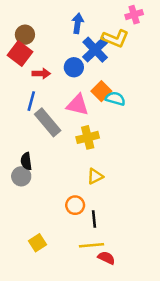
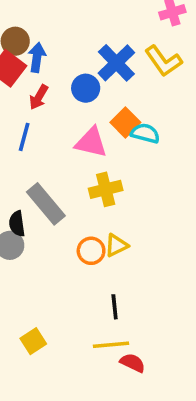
blue arrow: (78, 23) -> (37, 57), moved
yellow L-shape: (115, 38) -> (163, 61), moved, turned 32
red arrow: (41, 74) -> (39, 97), turned 120
gray rectangle: (48, 122) -> (46, 204), moved
orange circle: (75, 205) -> (91, 251), moved

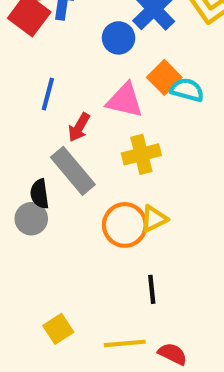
red arrow: (39, 97) -> (79, 127), moved
orange circle: (91, 251) -> (125, 225), size x1.4
yellow line: (111, 345) -> (125, 343), moved

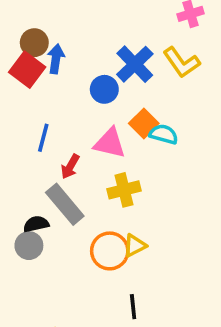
black semicircle: (40, 194) -> (36, 224), turned 85

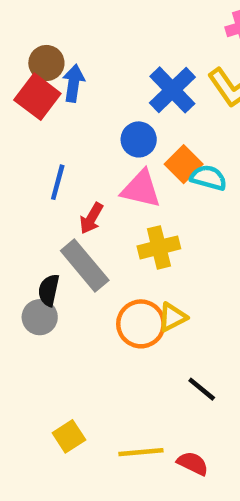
blue circle: (104, 89) -> (139, 139), moved
black semicircle: (36, 224) -> (49, 290), turned -65
black line: (133, 307) -> (202, 389), moved, turned -45

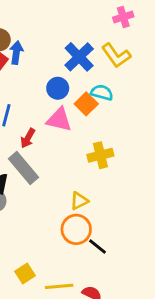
cyan semicircle: (208, 178) -> (102, 93), moved
yellow cross: (159, 247) -> (100, 155), moved
orange circle: (141, 324) -> (76, 229), moved
yellow square: (69, 436) -> (25, 274), moved

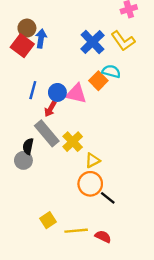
blue circle: (58, 88) -> (57, 92), moved
yellow cross: (100, 155) -> (73, 142), moved, turned -30

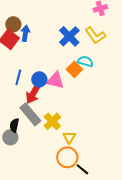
red arrow: (50, 109) -> (33, 93), size x1.5
yellow triangle: (93, 160) -> (69, 137), turned -32

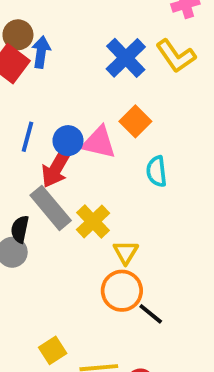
cyan semicircle: (85, 61) -> (157, 171), moved, turned -112

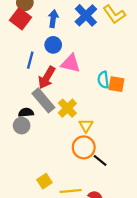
blue arrow: (41, 52) -> (53, 19), moved
orange square: (135, 121) -> (116, 84), moved, turned -35
blue circle: (68, 141) -> (53, 45), moved
black semicircle: (20, 229) -> (26, 112), turned 72

